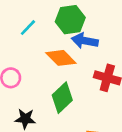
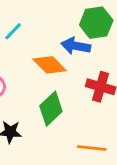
green hexagon: (70, 20) -> (96, 23), moved

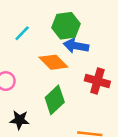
green hexagon: (96, 23) -> (66, 26), moved

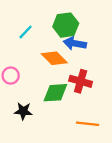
red cross: (97, 81) -> (81, 81), moved
green diamond: (55, 100) -> (55, 93), turned 40

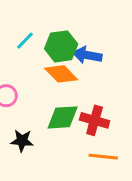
green hexagon: (66, 25) -> (61, 46), moved
red cross: (81, 81) -> (95, 120), moved

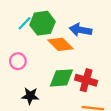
cyan line: (25, 41) -> (25, 23), moved
green hexagon: (61, 46) -> (42, 23), moved

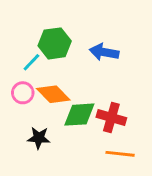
cyan line: (25, 23) -> (31, 62), moved
orange diamond: (60, 44) -> (53, 94), moved

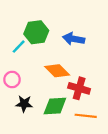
pink circle: (23, 93) -> (12, 80), moved
orange diamond: (53, 94) -> (57, 71), moved
green diamond: (79, 115) -> (55, 106), moved

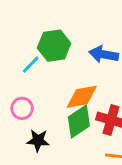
orange diamond: (57, 71) -> (82, 97), turned -55
green diamond: (55, 106) -> (79, 121), moved, turned -30

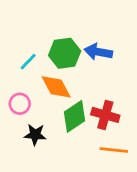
green hexagon: (54, 46) -> (65, 53), moved
orange diamond: (82, 97) -> (56, 87), moved, turned 72

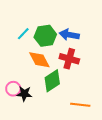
cyan line: (28, 62) -> (23, 34), moved
pink circle: (20, 104) -> (13, 89), moved
red cross: (105, 115) -> (69, 59), moved

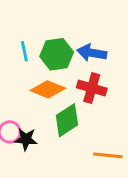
cyan line: (23, 34) -> (24, 51), turned -56
orange diamond: (39, 60) -> (48, 89), turned -40

